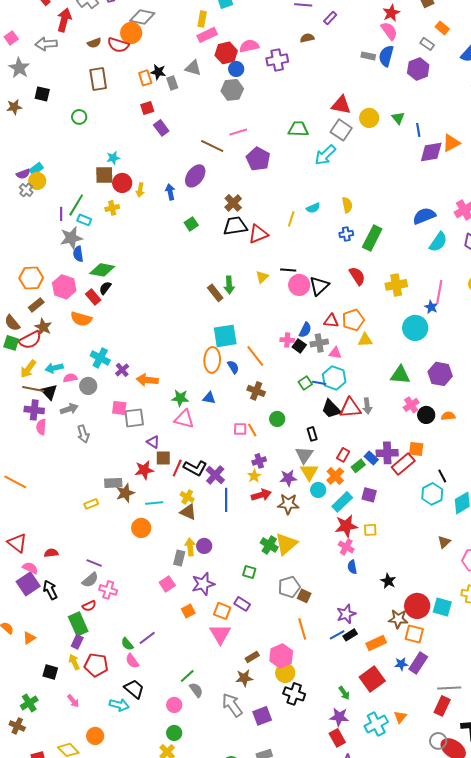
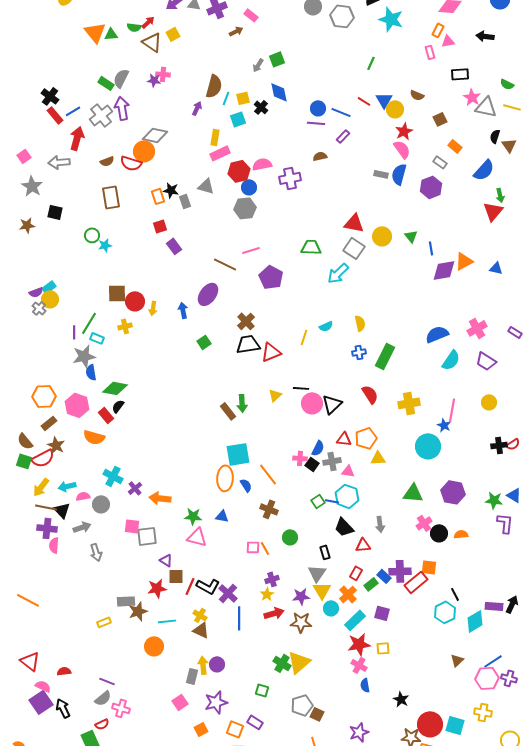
cyan star: (113, 158) -> (105, 245), moved
red triangle: (350, 408) -> (363, 545), moved, size x0.7

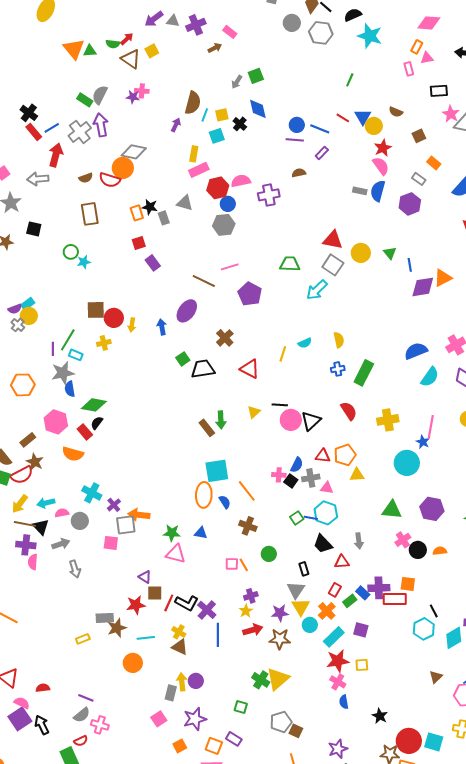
black trapezoid: (248, 344) -> (203, 369), moved
red triangle: (271, 352) -> (250, 369), turned 50
orange hexagon: (44, 396) -> (23, 385), moved
gray square: (147, 536) -> (126, 525), moved
red rectangle: (416, 582) -> (395, 599), turned 40

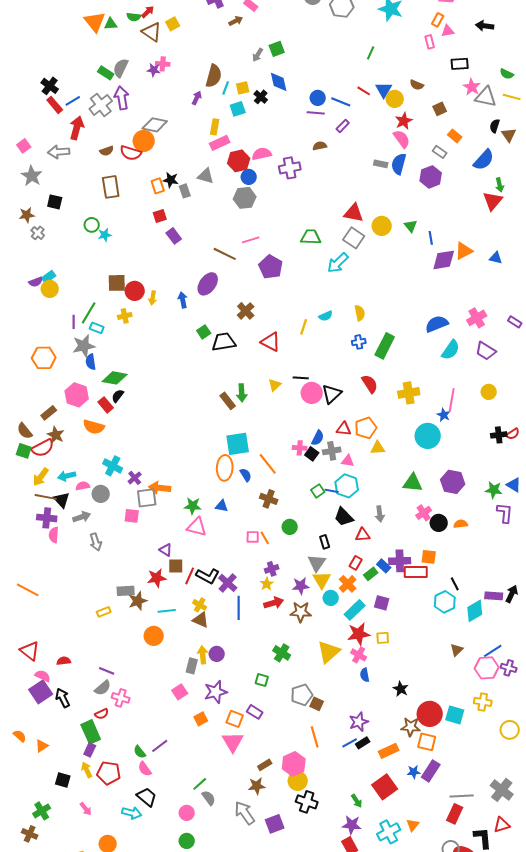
gray cross: (18, 325) -> (38, 233), moved
yellow triangle: (278, 679) -> (329, 652), moved

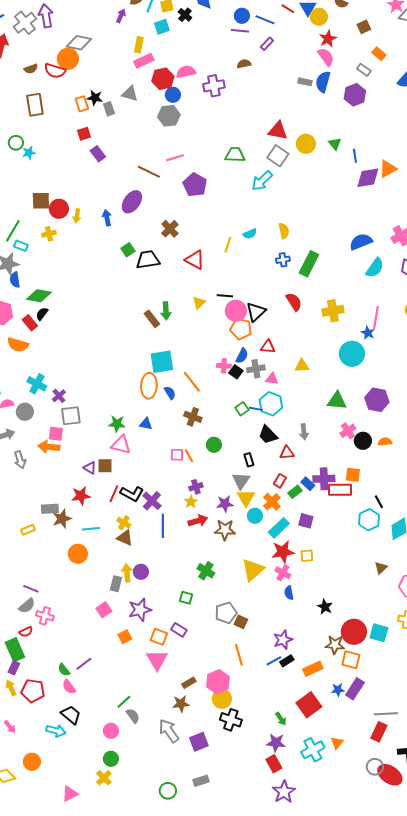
orange pentagon: (366, 428) -> (241, 329), moved, turned 30
orange arrow: (160, 488) -> (49, 447), moved
brown square: (176, 566) -> (105, 466), moved

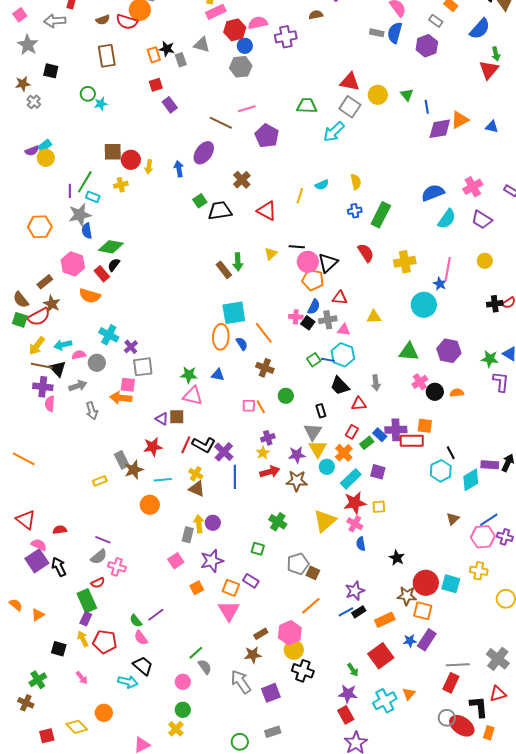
gray rectangle: (50, 509) -> (122, 460), turned 66
orange line: (239, 655) -> (311, 606), turned 65

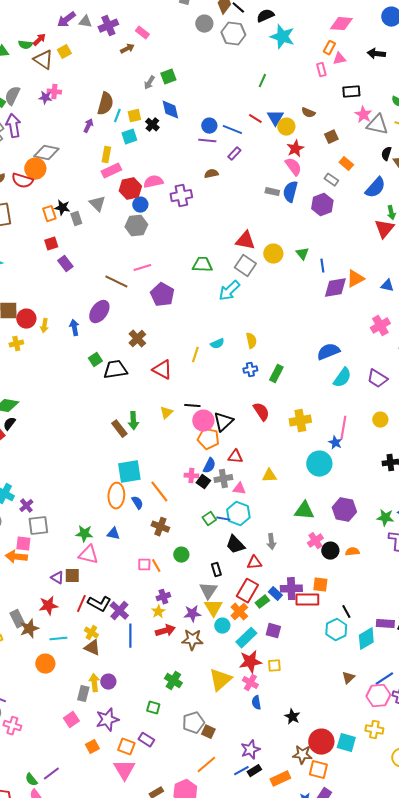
gray triangle: (202, 45) -> (97, 204), turned 30
pink cross: (473, 187) -> (380, 326), moved
green rectangle: (381, 215) -> (276, 374), size x0.7
red rectangle: (352, 432) -> (247, 591), size x1.6

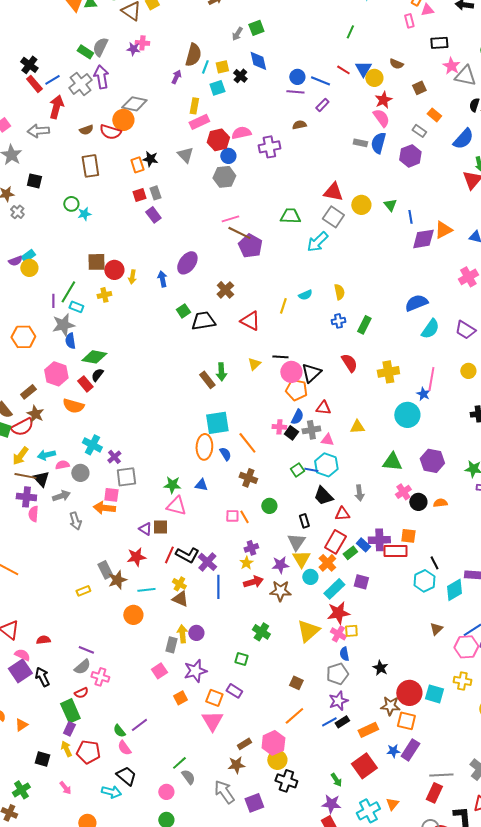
gray rectangle: (76, 219) -> (155, 193), moved
brown line: (116, 282) -> (239, 233), moved
yellow square: (274, 666) -> (351, 631), moved
gray pentagon: (193, 723) -> (337, 674), moved

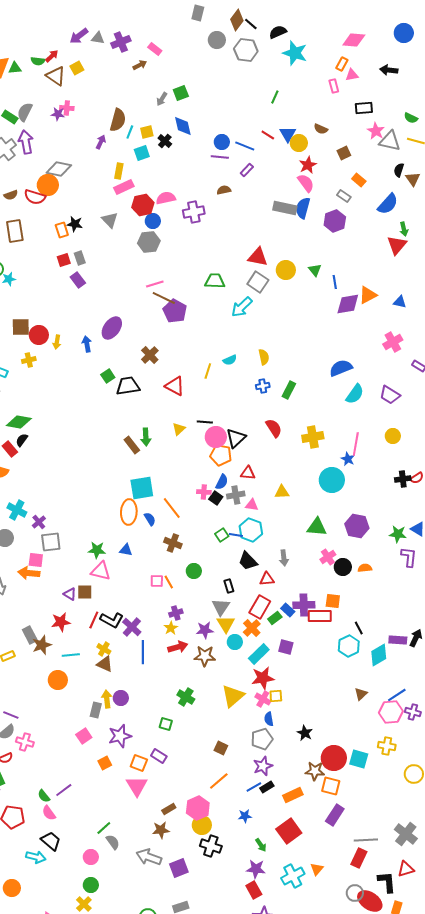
gray rectangle: (360, 143) -> (285, 208), size x1.6
blue star: (393, 751) -> (245, 816), moved
gray arrow: (224, 792) -> (149, 857), turned -35

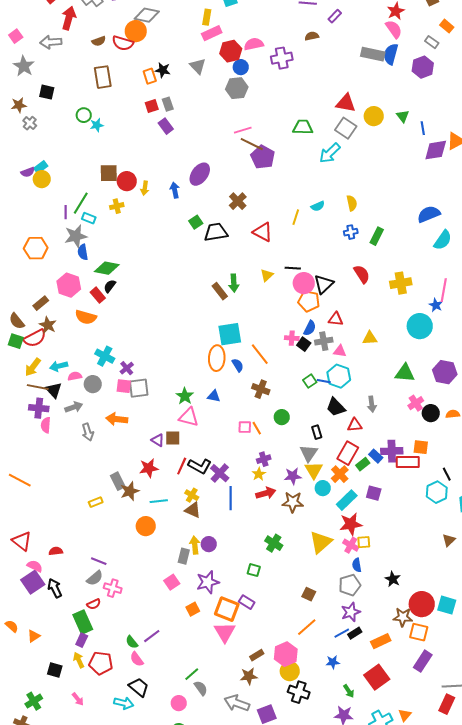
green star: (97, 550) -> (185, 396), turned 30
pink square: (36, 560) -> (124, 386), moved
orange square: (139, 763) -> (227, 609), size x1.4

